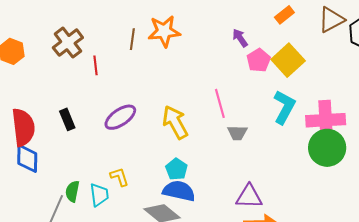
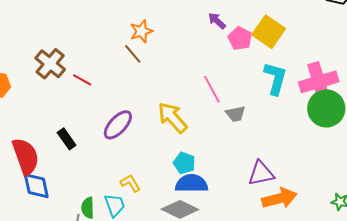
orange star: (164, 31) -> (141, 31), size x0.7
brown line: (132, 39) -> (133, 54), moved, turned -35
red line: (96, 65) -> (82, 80), turned -42

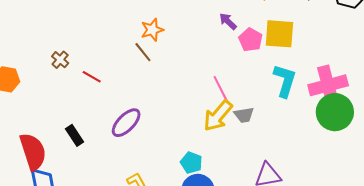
yellow square: (269, 32) -> (279, 34), turned -32
brown cross: (50, 64) -> (60, 60), size x0.6
yellow arrow: (173, 118) -> (218, 116), moved, turned -100

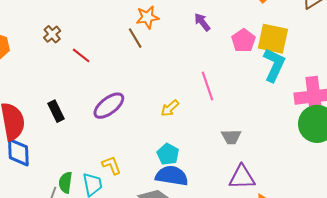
purple arrow: (228, 21) -> (202, 22), moved
cyan L-shape: (285, 81) -> (274, 65), moved
gray trapezoid: (244, 115) -> (231, 137), moved
yellow arrow: (218, 116) -> (170, 108), moved, size x0.6

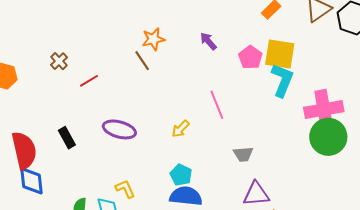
red line: (81, 55) -> (89, 81), turned -66
purple ellipse: (109, 106) -> (119, 129), turned 56

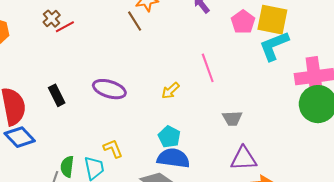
cyan L-shape: (282, 80) -> (274, 46), turned -136
red line: (89, 81) -> (65, 27), moved
blue diamond: (31, 181) -> (20, 137), turned -40

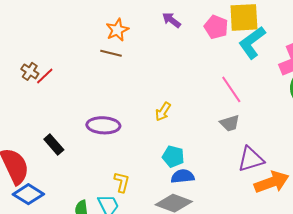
brown line: (135, 21) -> (111, 53), turned -30
pink line: (208, 68) -> (231, 89), moved
yellow L-shape: (113, 149) -> (122, 182), turned 50
blue semicircle: (173, 158) -> (183, 176), size x0.7

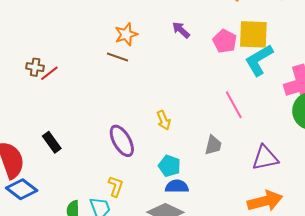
brown cross: (30, 71) -> (35, 67), turned -30
yellow arrow: (163, 112) -> (164, 120), turned -60
gray trapezoid: (230, 123) -> (213, 145), moved, turned -65
purple ellipse: (103, 125) -> (122, 141), moved, turned 52
purple triangle: (251, 159) -> (265, 158), moved

